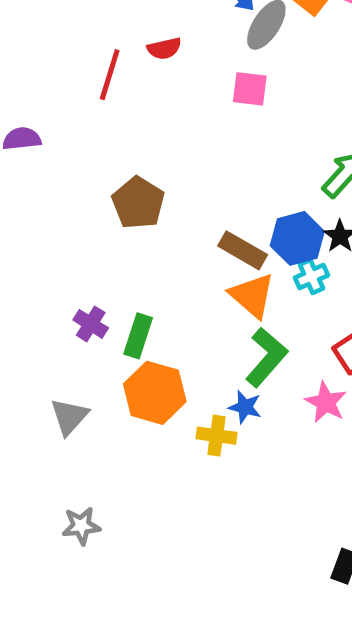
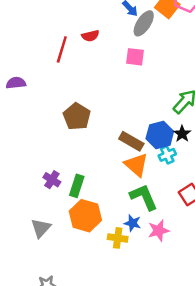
green L-shape: (266, 357) -> (144, 197), turned -64
pink star: (326, 402) -> (159, 231), moved, turned 30

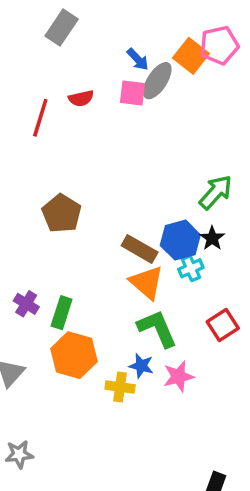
pink square: (135, 57) -> (132, 93), moved

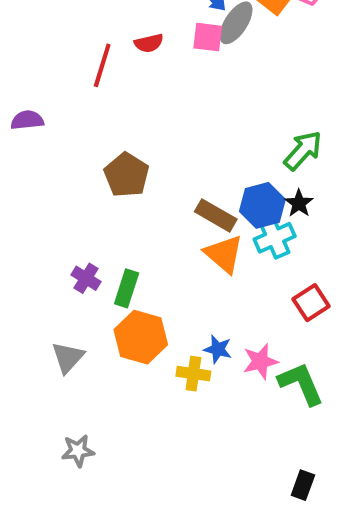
cyan cross: (191, 268) -> (275, 238), size x1.4
green L-shape: (157, 329) -> (301, 384), moved

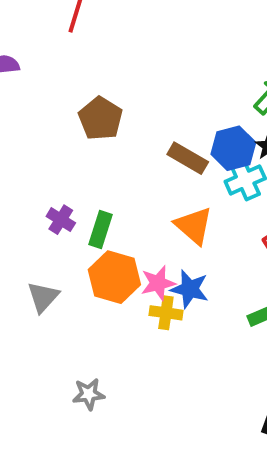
orange triangle: (224, 254) -> (194, 226), moved
blue star: (218, 349) -> (190, 289), size x1.4
pink star: (260, 361) -> (158, 283), moved
gray star: (78, 451) -> (89, 394), moved

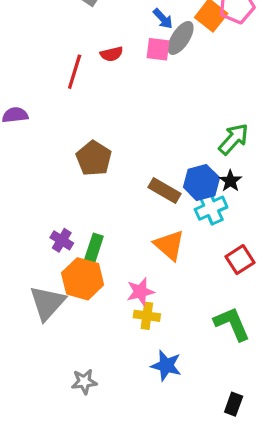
orange hexagon: (114, 277) -> (83, 279), moved
blue star: (190, 289) -> (166, 366), moved
gray triangle: (43, 297) -> (47, 303), size x1.4

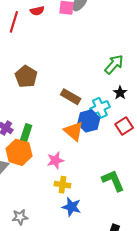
black star: (230, 181) -> (120, 93), moved
blue hexagon: (201, 182) -> (89, 121), moved
red square: (240, 260) -> (124, 126), moved
yellow cross: (147, 316) -> (62, 185), moved

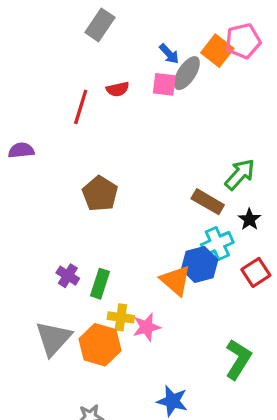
brown rectangle: (71, 97) -> (208, 202), moved
orange hexagon: (19, 152) -> (100, 345), moved
green L-shape: (113, 181) -> (238, 359), turned 55
yellow cross: (62, 185) -> (121, 317), moved

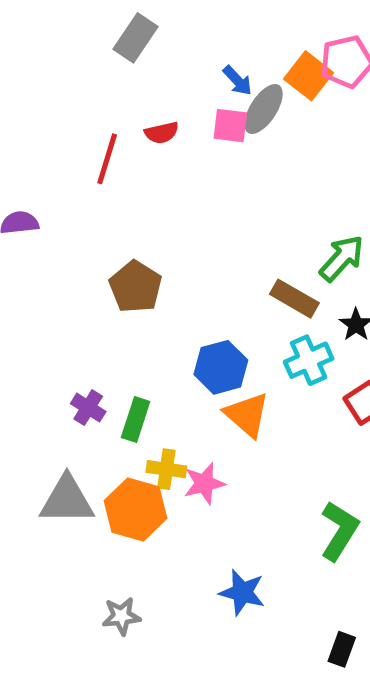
blue hexagon: (200, 264) -> (221, 367), moved
gray triangle: (53, 338) -> (67, 500), turned 48

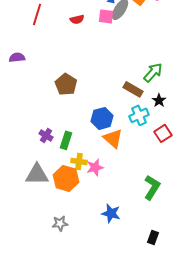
red line: (107, 159) -> (37, 14), moved

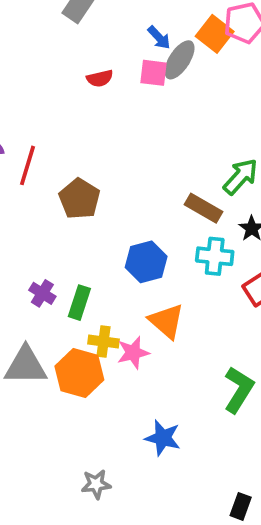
red line: (37, 14) -> (28, 165), moved
cyan cross: (139, 115) -> (215, 256), turned 30
orange triangle: (113, 138) -> (166, 321), moved
gray star: (60, 223) -> (96, 484), moved
black rectangle: (153, 237) -> (241, 506), moved

